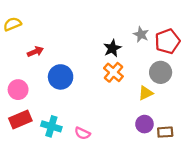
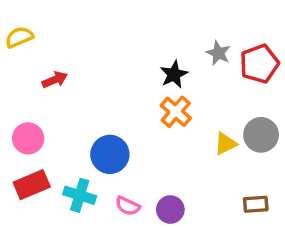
gray circle: (161, 72) -> (261, 135), moved
blue circle: (61, 77) -> (110, 154), moved
purple circle: (144, 124) -> (170, 210), moved

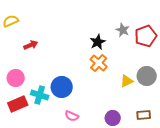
cyan cross: (80, 195) -> (40, 95), moved
purple circle: (170, 210) -> (113, 118), moved

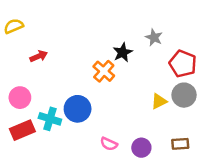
red pentagon: (146, 36) -> (183, 64), moved, turned -30
orange cross: (99, 63) -> (104, 71), moved
pink semicircle: (72, 116) -> (109, 144), moved

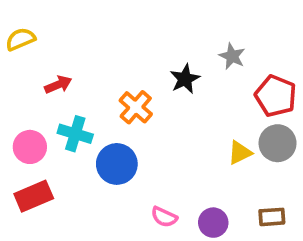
orange cross: (104, 71) -> (136, 107), moved
cyan cross: (50, 119) -> (75, 134), moved

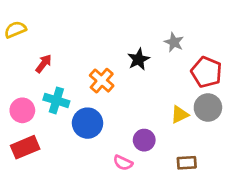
red arrow: (58, 85) -> (44, 64), turned -30
brown rectangle: (272, 217) -> (187, 163), moved
purple circle: (213, 223) -> (144, 140), moved

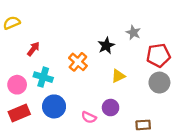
red pentagon: (207, 72) -> (158, 55), turned -30
yellow triangle: (180, 115) -> (118, 76), moved
blue circle: (88, 123) -> (54, 106), moved
pink semicircle: (123, 163) -> (89, 117), moved

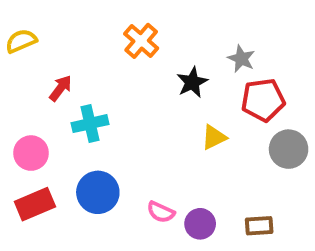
red pentagon: (158, 55) -> (263, 100), moved
orange cross: (78, 62) -> (141, 41), moved
cyan cross: (43, 77) -> (90, 124), moved, turned -30
purple circle: (111, 108) -> (200, 224), moved

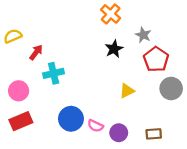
yellow semicircle: (21, 41) -> (13, 36), moved
orange cross: (141, 41) -> (111, 14), moved
red pentagon: (263, 100) -> (156, 59), turned -30
yellow triangle: (214, 137) -> (127, 91), moved
blue circle: (98, 192) -> (71, 119), moved

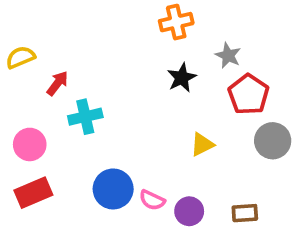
orange cross: (111, 14) -> (176, 22), turned 36

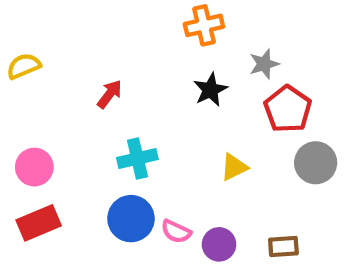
gray star: (228, 55) -> (264, 64), turned 30
red arrow: (57, 83) -> (109, 94), moved
cyan cross: (85, 117) -> (137, 158), moved

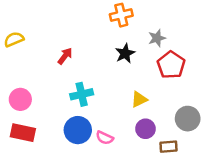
gray circle: (316, 163) -> (188, 119), moved
red rectangle: (39, 223) -> (23, 133), turned 35
purple circle: (219, 244) -> (146, 129), moved

